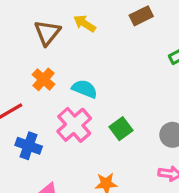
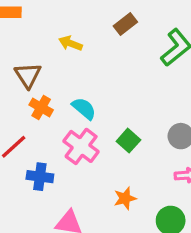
brown triangle: (47, 33) -> (28, 75), moved
cyan semicircle: (85, 89) -> (84, 108), turned 30

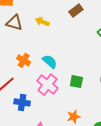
brown triangle: (28, 75) -> (14, 23), moved, turned -42
green square: (128, 141) -> (76, 82), turned -32

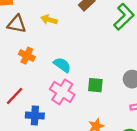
orange cross: (24, 60) -> (27, 56), moved

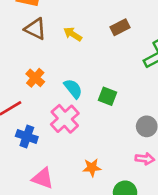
orange cross: (27, 56) -> (35, 78), moved
green square: (95, 85) -> (107, 96), moved

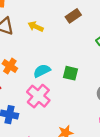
cyan semicircle: (73, 89) -> (42, 71), turned -70

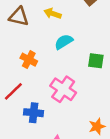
cyan semicircle: (42, 71) -> (64, 42), moved

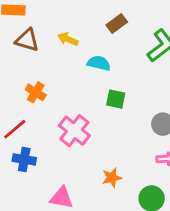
cyan semicircle: (64, 42) -> (99, 63), moved, turned 42
blue cross: (34, 113) -> (24, 159), moved

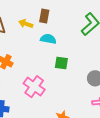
brown rectangle: (117, 23) -> (44, 16), moved, turned -40

